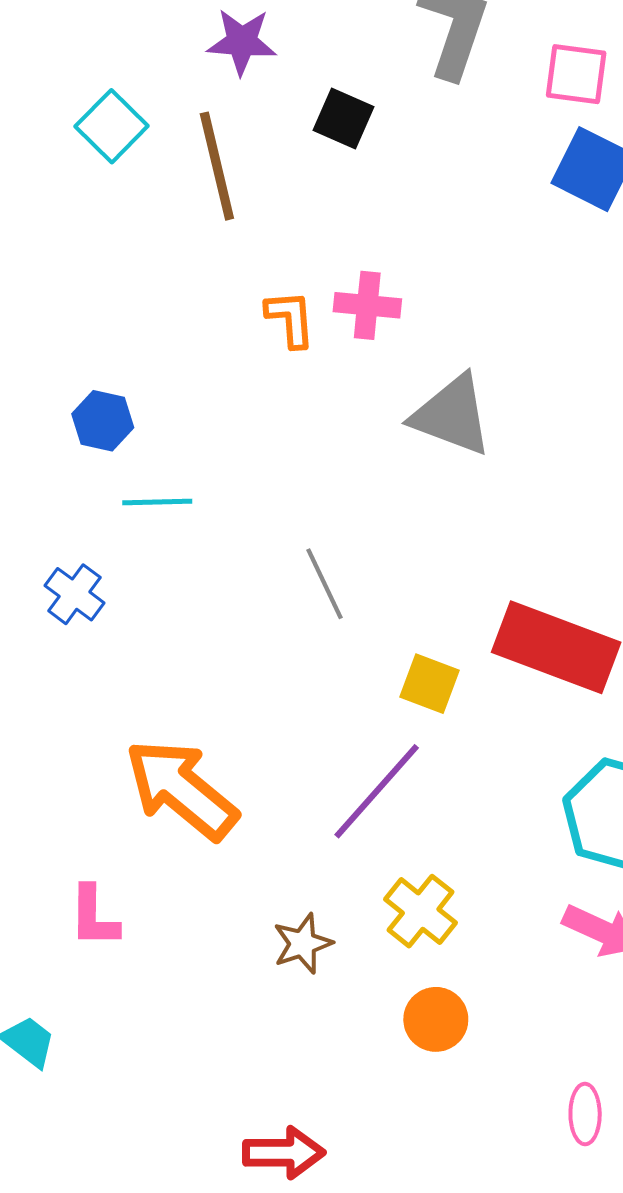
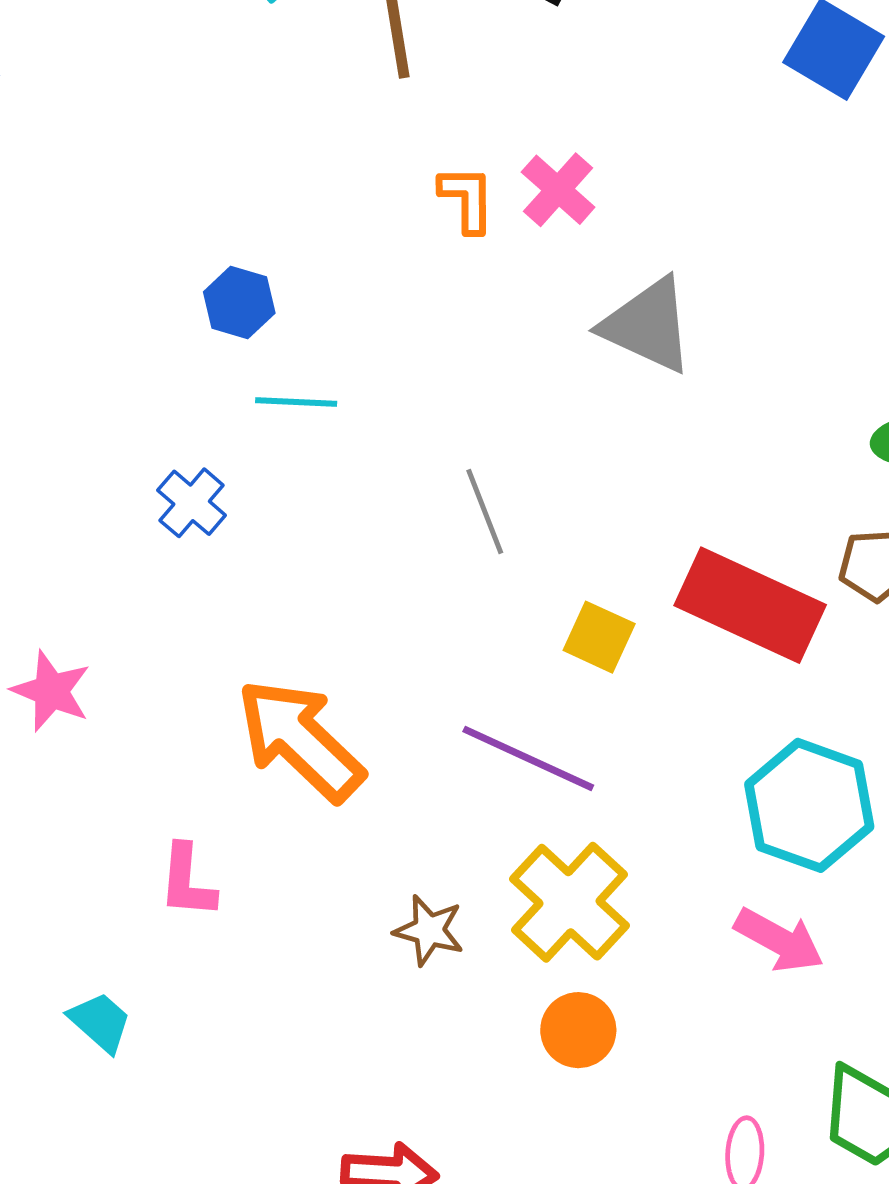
pink cross: (367, 305) -> (558, 190), turned 32
purple line: (377, 791) -> (528, 758), turned 69
yellow cross: (421, 911) -> (569, 902), size x1.4
brown star: (303, 944) -> (429, 930), turned 30

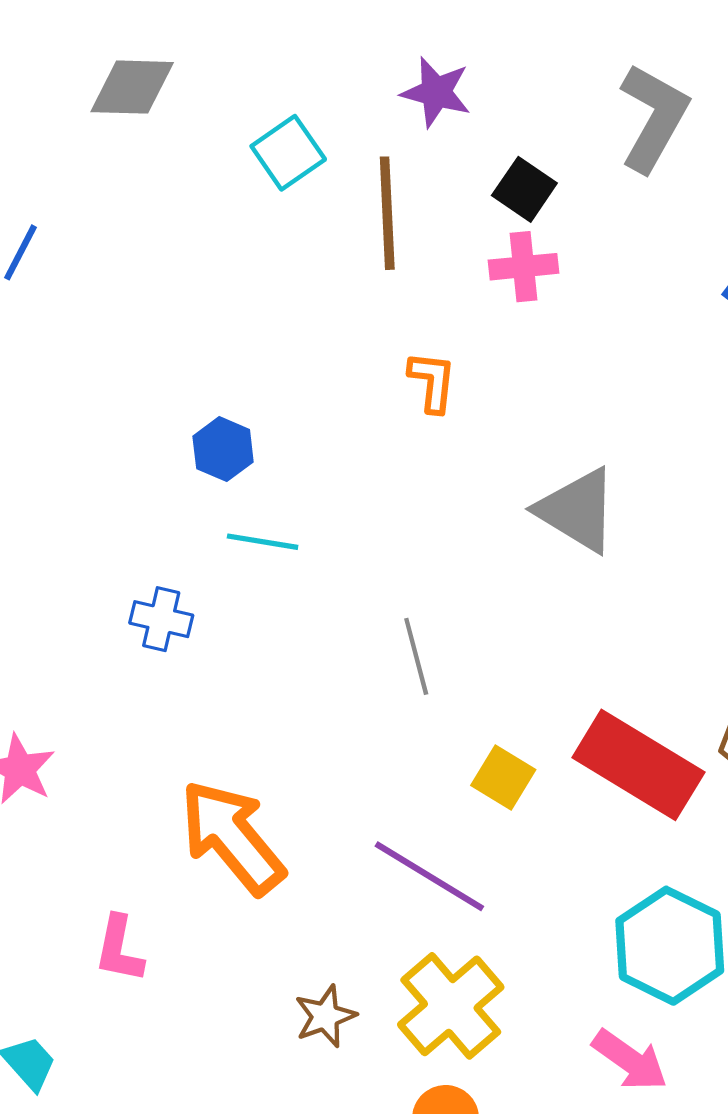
pink cross: (558, 190) -> (524, 267), moved, turned 36
blue cross: (192, 503) -> (161, 619), turned -34
brown star: (429, 930) -> (325, 1016), turned 30

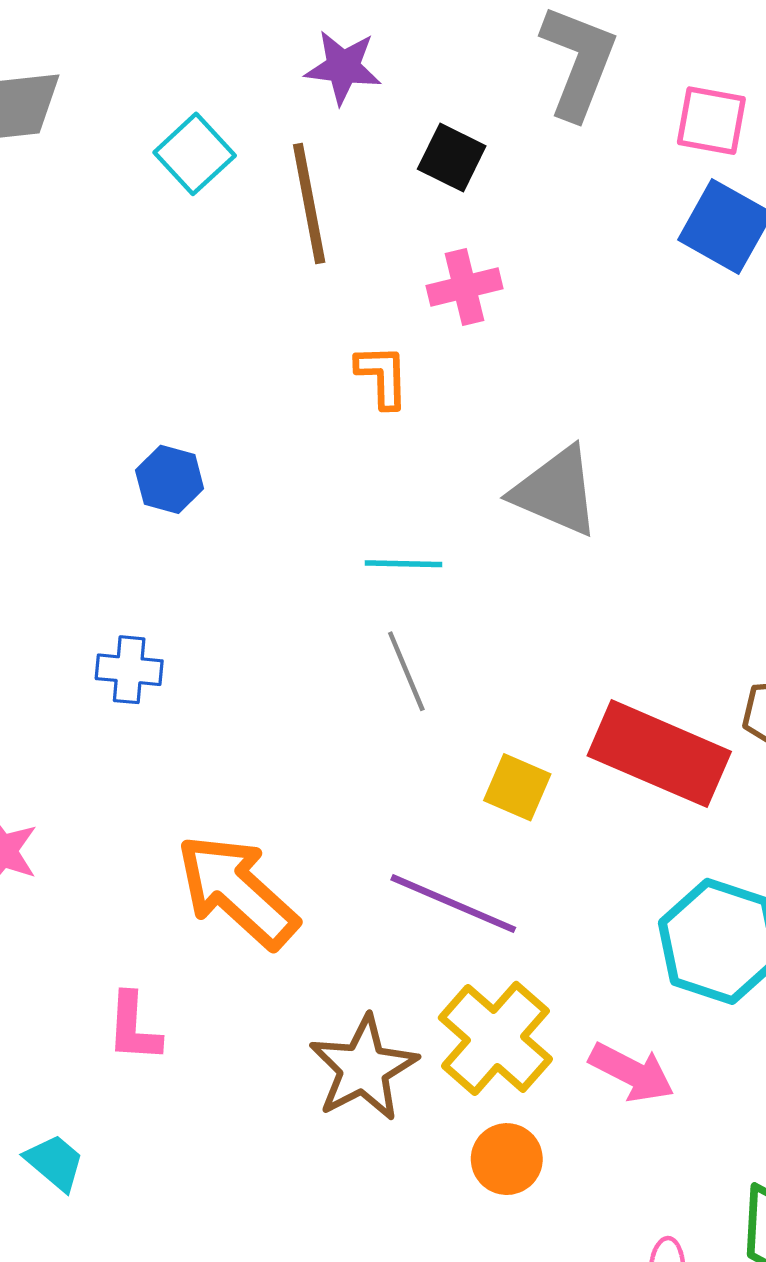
pink cross: (524, 267) -> (465, 287), moved
cyan line: (263, 542) -> (403, 564), moved
brown star: (325, 1016) -> (363, 1068), size x1.6
pink arrow: (630, 1060) -> (632, 1072), moved

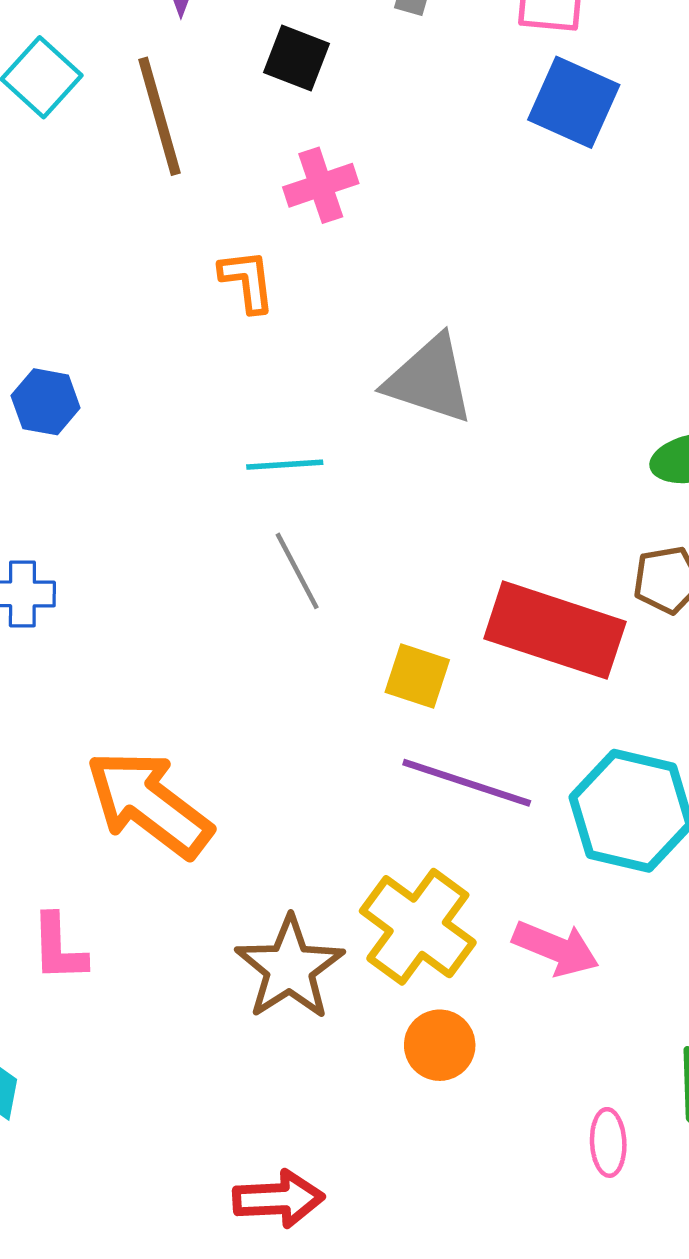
purple line: (453, 904) -> (467, 783), moved

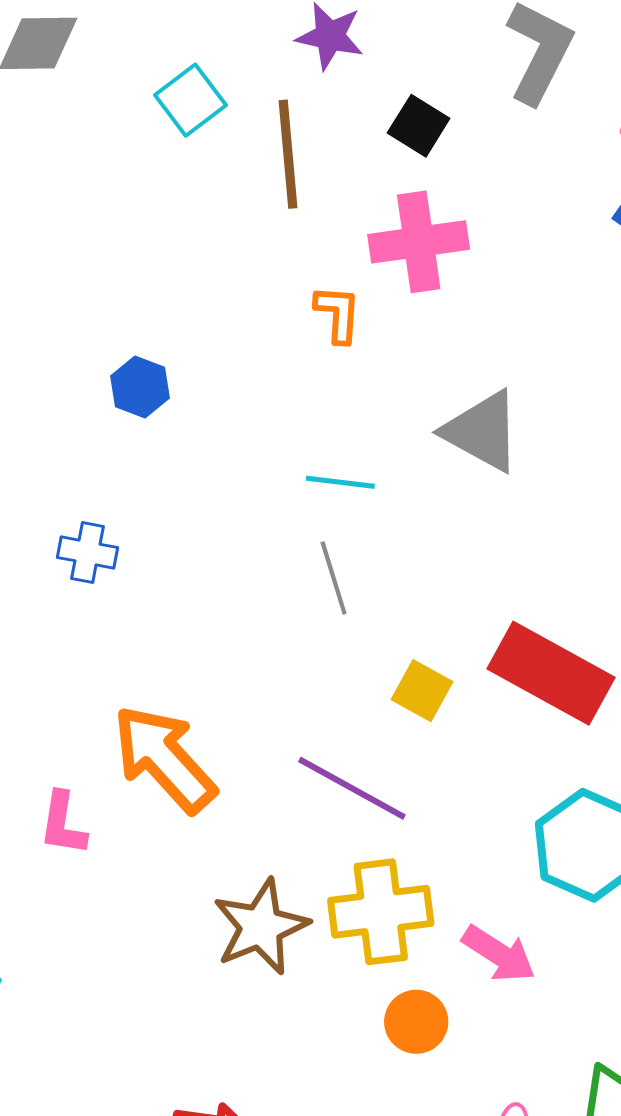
pink cross: (321, 185) -> (419, 242), size x1.5
purple line: (467, 783) -> (352, 788), moved
yellow cross: (418, 927) -> (381, 912), turned 36
pink L-shape: (59, 948) -> (63, 824), moved
orange circle: (440, 1045) -> (416, 1022), moved

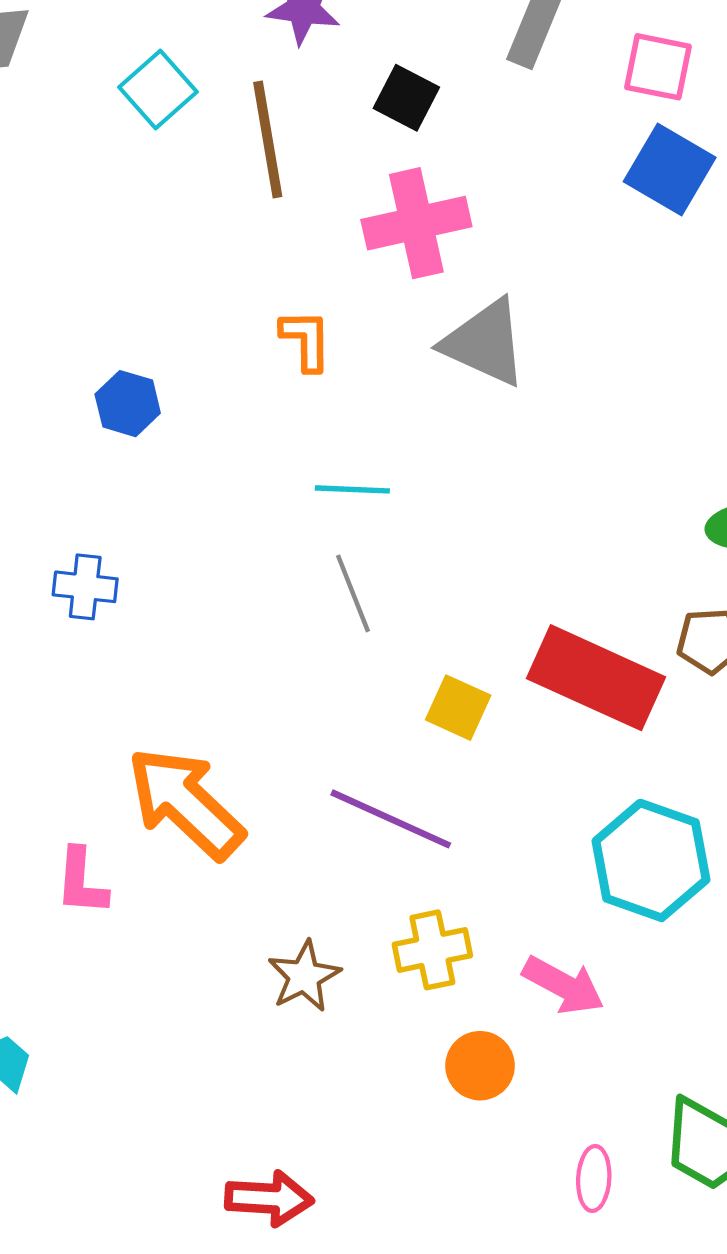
orange L-shape: (338, 314) -> (306, 340), moved
gray triangle: (482, 431) -> (485, 343), moved
yellow cross: (381, 912) -> (432, 950), size x0.7
brown star: (261, 927) -> (304, 976), size x0.7

